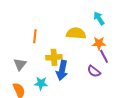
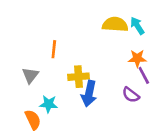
yellow semicircle: (76, 33) -> (115, 24), moved
gray triangle: (20, 64) -> (30, 75), moved
cyan star: (41, 83) -> (49, 104), moved

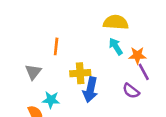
cyan arrow: (137, 26) -> (116, 46), moved

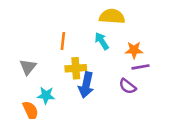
orange line: (56, 46) -> (63, 41), moved
cyan arrow: (116, 46) -> (102, 41), moved
purple line: (144, 72) -> (141, 67), turned -72

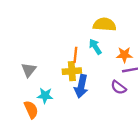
orange line: (63, 41) -> (75, 55), moved

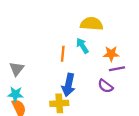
yellow cross: (72, 71) -> (59, 103), moved
cyan star: (45, 96) -> (15, 94), moved

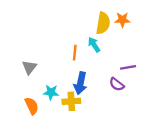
yellow semicircle: (92, 24) -> (103, 23), turned 95
orange star: (111, 54) -> (122, 20), moved
cyan star: (15, 94) -> (51, 92), moved

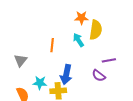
orange star: (122, 20) -> (81, 18), moved
yellow semicircle: (103, 23) -> (96, 30), moved
orange line: (75, 53) -> (52, 45), moved

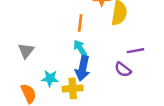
cyan arrow: (78, 40) -> (80, 48), moved
orange line: (52, 45) -> (80, 23), moved

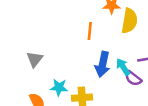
cyan arrow: (80, 48) -> (123, 67), moved
blue arrow: (83, 68) -> (103, 64), moved

